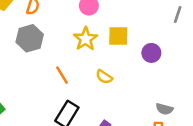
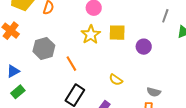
gray hexagon: (30, 38) -> (44, 48), moved
yellow semicircle: (104, 77) -> (116, 80), moved

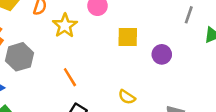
yellow star: (91, 35) -> (65, 26), moved
gray hexagon: (44, 48) -> (19, 57), moved

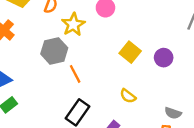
yellow square: (128, 37) -> (130, 52), moved, turned 35
gray hexagon: (19, 57) -> (54, 51), moved

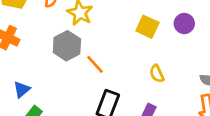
yellow semicircle: (128, 96) -> (157, 74), turned 42

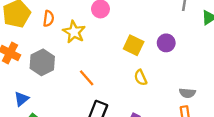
gray hexagon: (67, 46) -> (42, 62), moved
yellow semicircle: (157, 74) -> (141, 78), moved

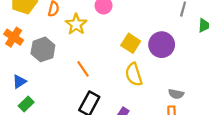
purple circle: (166, 43) -> (162, 45), size x1.5
yellow semicircle: (141, 78) -> (134, 74), size x1.5

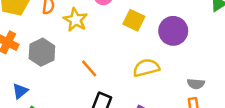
yellow square: (131, 43) -> (134, 20), moved
yellow semicircle: (134, 74) -> (146, 68), turned 100

